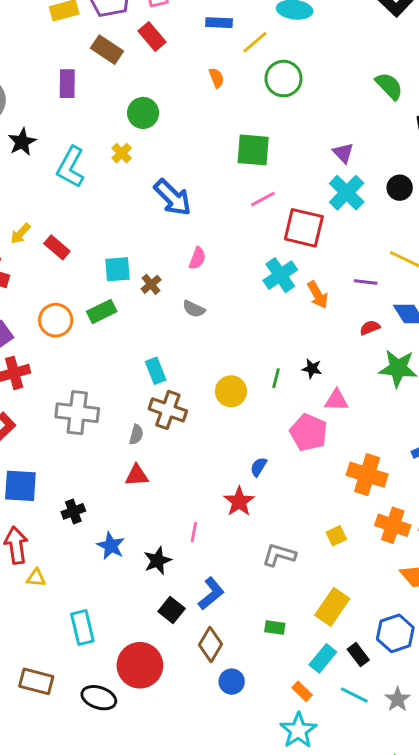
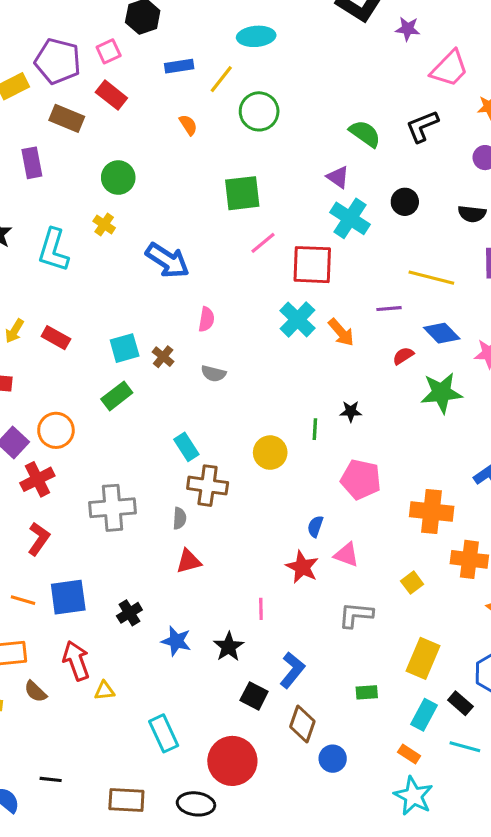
green semicircle: (389, 86) -> (365, 134), moved
orange circle: (56, 320) -> (56, 430), moved
pink triangle: (337, 400) -> (346, 555), moved, turned 30

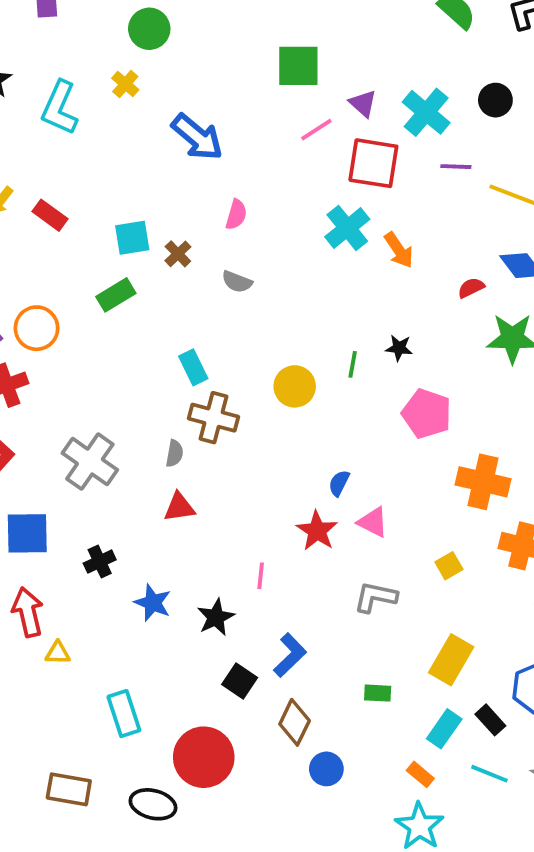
purple triangle: (338, 177) -> (363, 104), moved
purple line: (389, 309) -> (456, 167), moved
pink pentagon: (361, 479) -> (427, 414), moved
gray cross: (113, 508) -> (90, 462), moved, turned 33

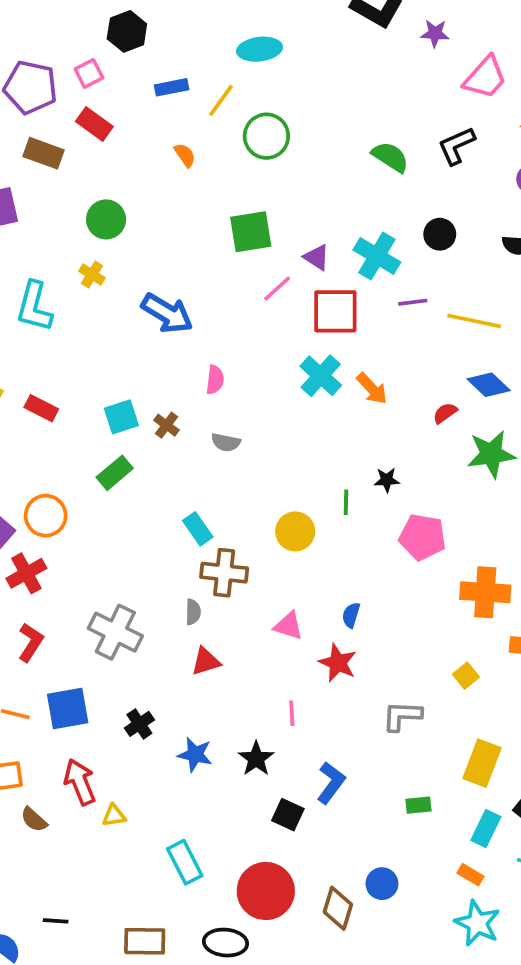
pink triangle: (373, 522) -> (288, 626), moved
brown diamond: (295, 722) -> (338, 908), moved

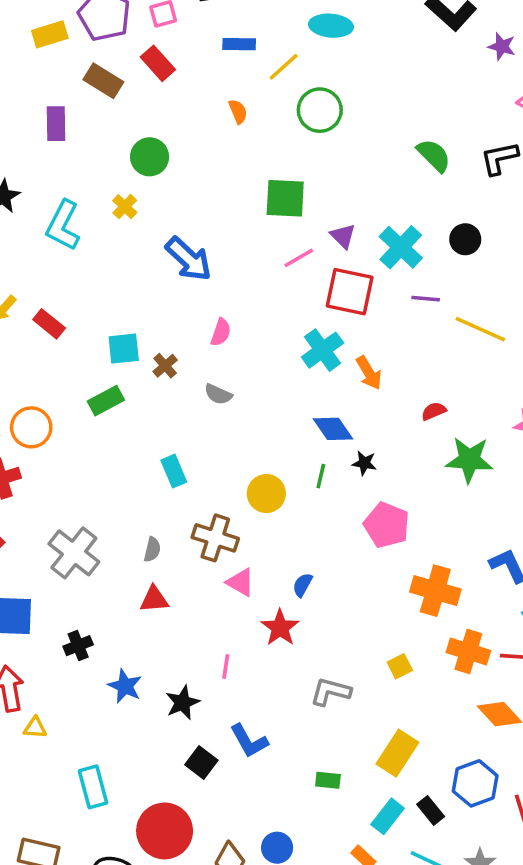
blue diamond: (489, 385) -> (333, 429), moved
brown cross: (224, 573) -> (215, 538), moved
blue L-shape: (331, 783) -> (249, 741), turned 102

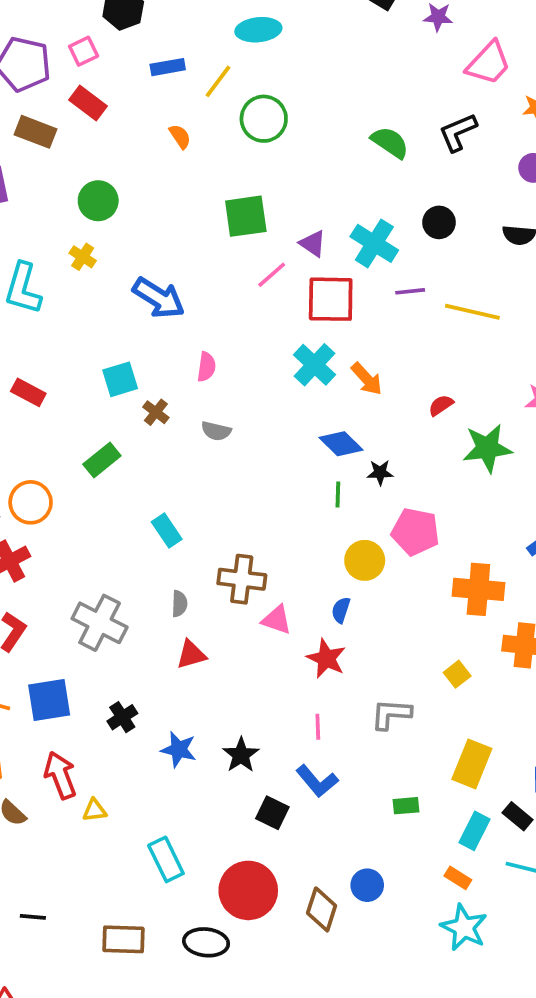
cyan square: (124, 349) -> (120, 379), moved
cyan rectangle: (174, 471) -> (167, 530), moved
yellow circle: (266, 494) -> (365, 560), moved
pink line: (226, 667) -> (318, 727), moved

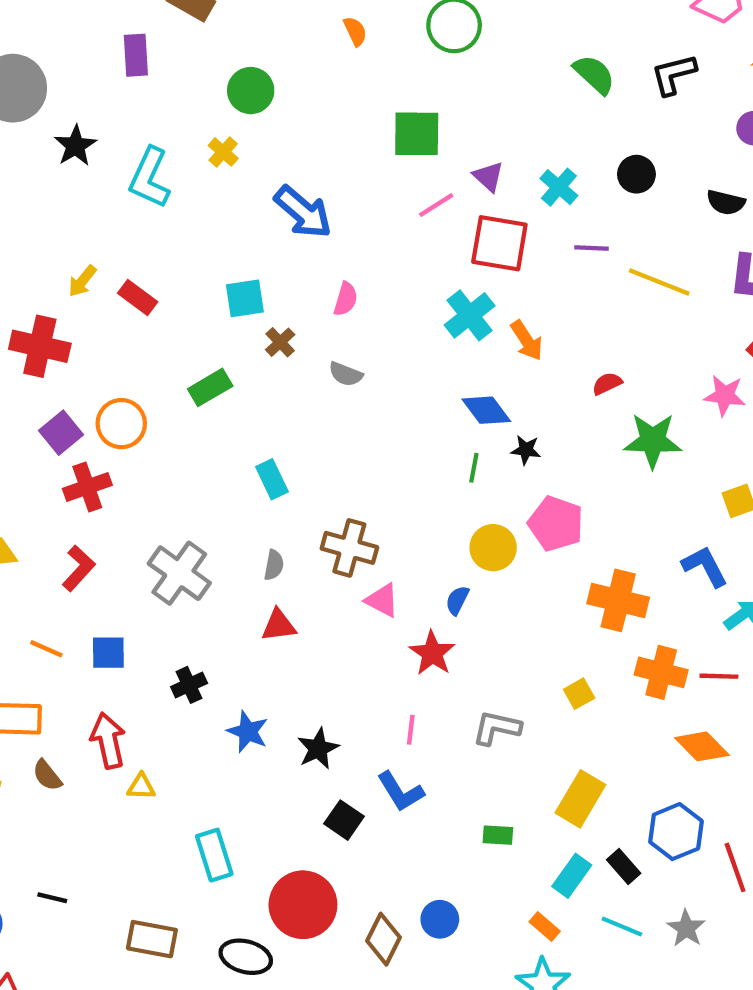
cyan cross: (374, 243) -> (559, 187), size x0.7
blue square: (49, 700) -> (108, 653), size x0.7

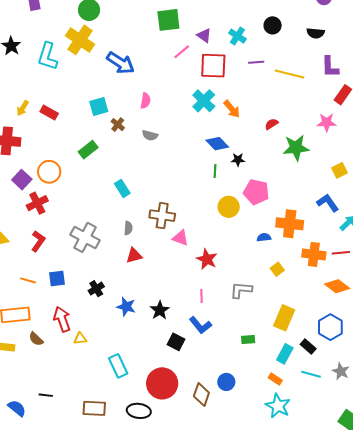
yellow cross: (223, 152) -> (80, 40), size x2.0
blue semicircle: (457, 600) -> (264, 237), moved, turned 64

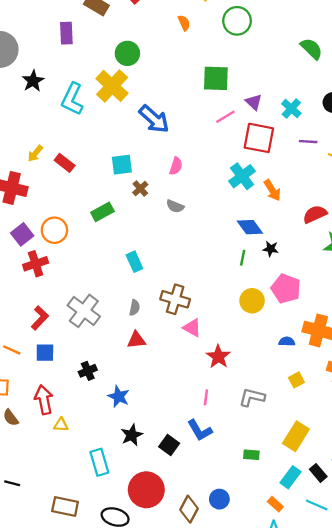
red semicircle: (271, 124) -> (315, 214), size x1.5
red L-shape: (38, 241) -> (40, 318), moved
black star: (160, 310) -> (132, 435), moved

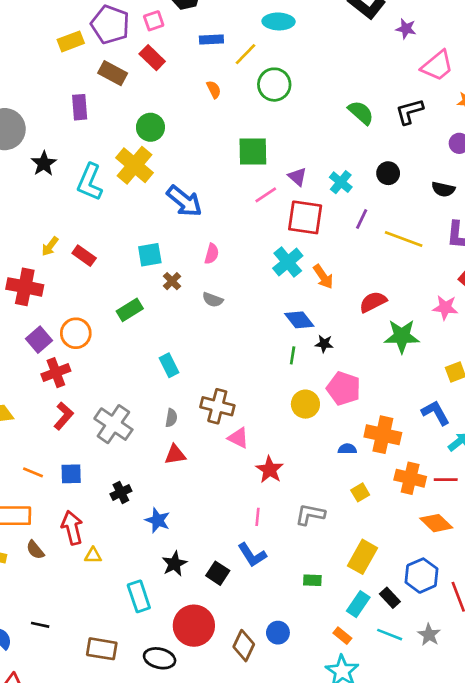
purple line: (308, 142) -> (362, 219), turned -66
red L-shape: (40, 318) -> (64, 416), moved

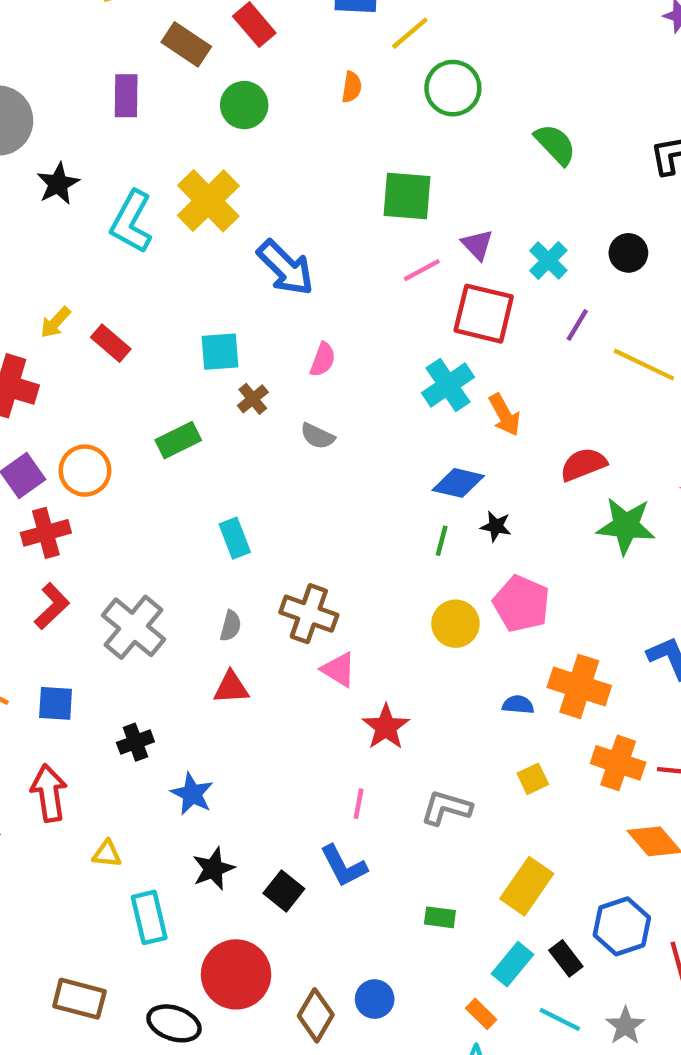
orange semicircle: (214, 89) -> (352, 87), turned 30
green semicircle: (361, 113) -> (555, 144), moved
green circle: (150, 127) -> (244, 105), moved
blue diamond: (299, 320) -> (458, 483), turned -44
yellow triangle: (93, 555) -> (107, 854), moved

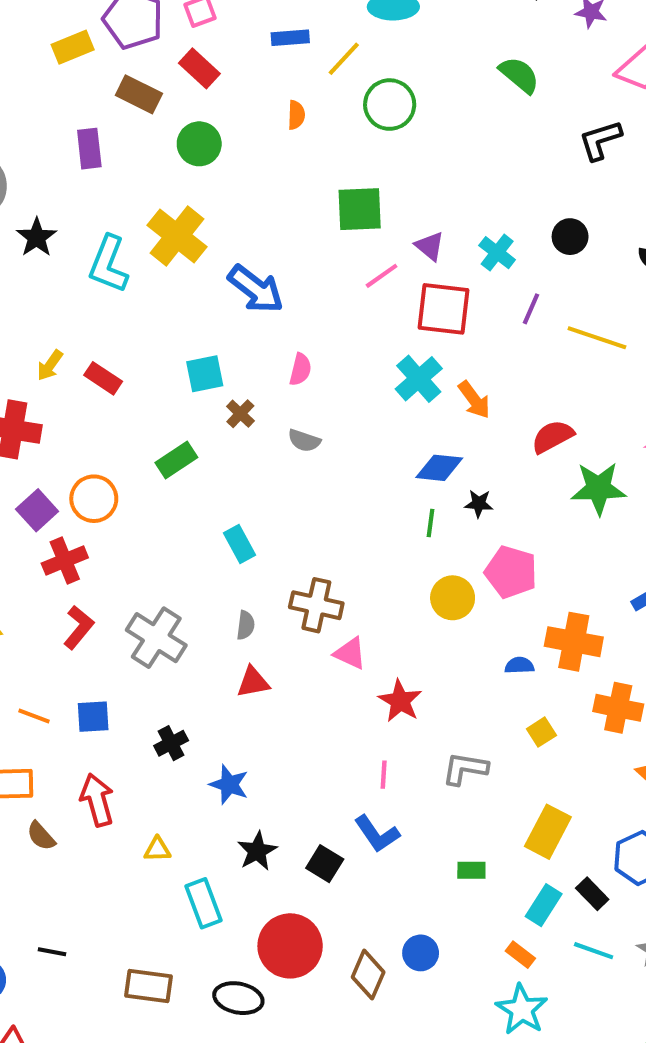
green semicircle: (555, 144) -> (519, 75), moved

